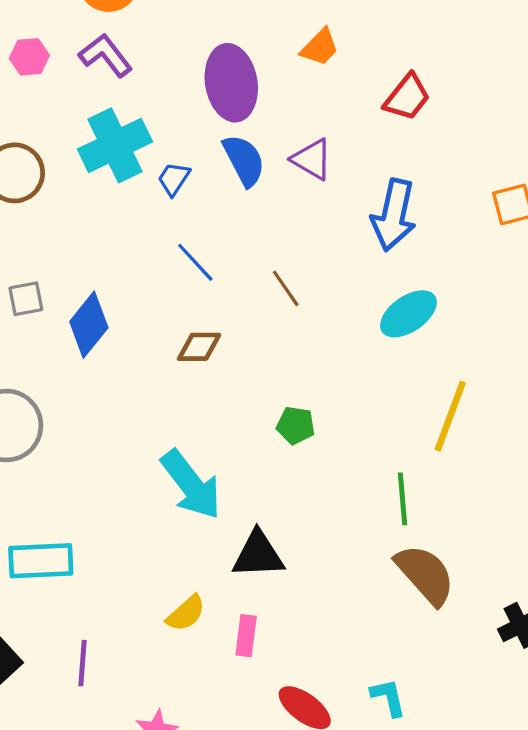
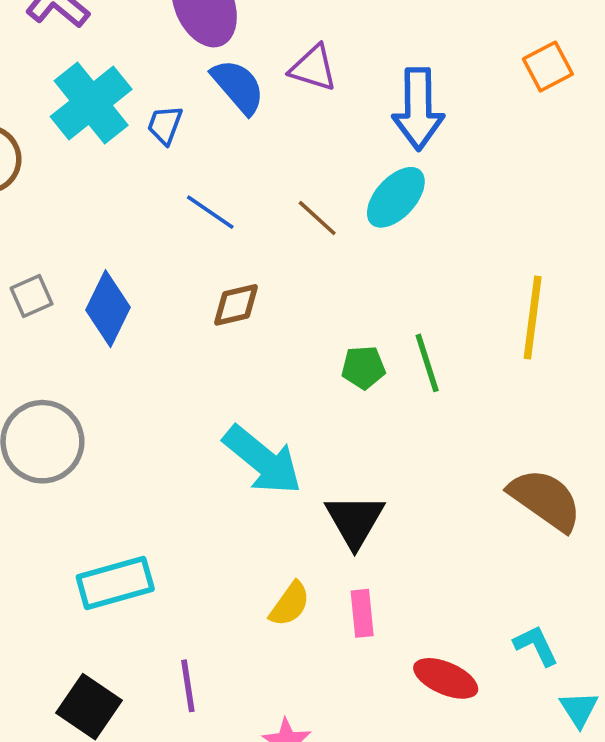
cyan ellipse: (408, 314) -> (396, 197), moved
green line: (403, 499) -> (427, 363), moved
black triangle: (258, 555) -> (355, 521), turned -44

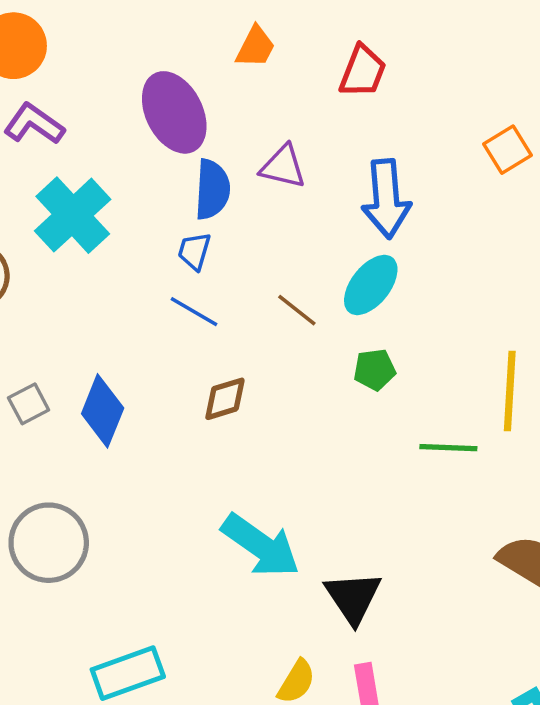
blue semicircle: (238, 86) -> (212, 189), turned 48
blue trapezoid: (165, 125) -> (194, 251), moved
green line: (427, 363) -> (448, 448), moved, turned -66
green pentagon: (363, 367) -> (375, 370), moved

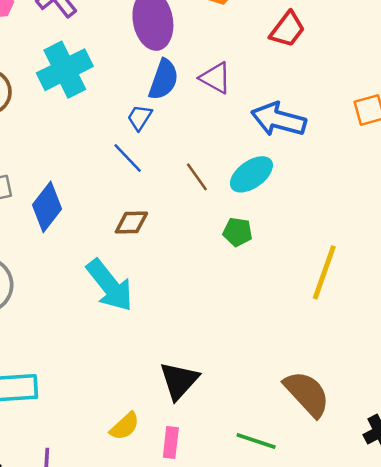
blue arrow: (386, 199) -> (279, 120), turned 94
green line: (448, 448) -> (256, 441), moved
cyan arrow: (261, 546) -> (110, 285), moved

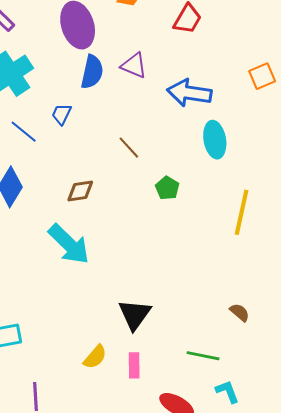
blue trapezoid: (140, 117) -> (62, 114), moved
blue line: (128, 158) -> (24, 132), moved
cyan ellipse: (251, 174) -> (215, 140), moved, turned -57
green pentagon: (238, 232) -> (167, 188), turned 30
brown semicircle: (307, 394) -> (240, 312), size x0.5

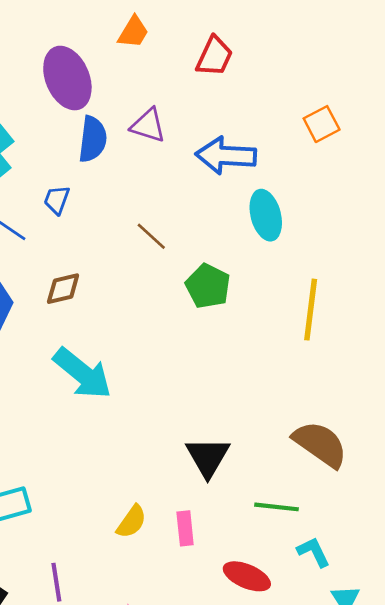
green pentagon: (167, 188) -> (208, 286), size x1.4
brown diamond: (80, 191) -> (63, 289), moved
brown semicircle: (240, 312) -> (320, 444), size x2.0
black triangle: (135, 314) -> (208, 457), moved

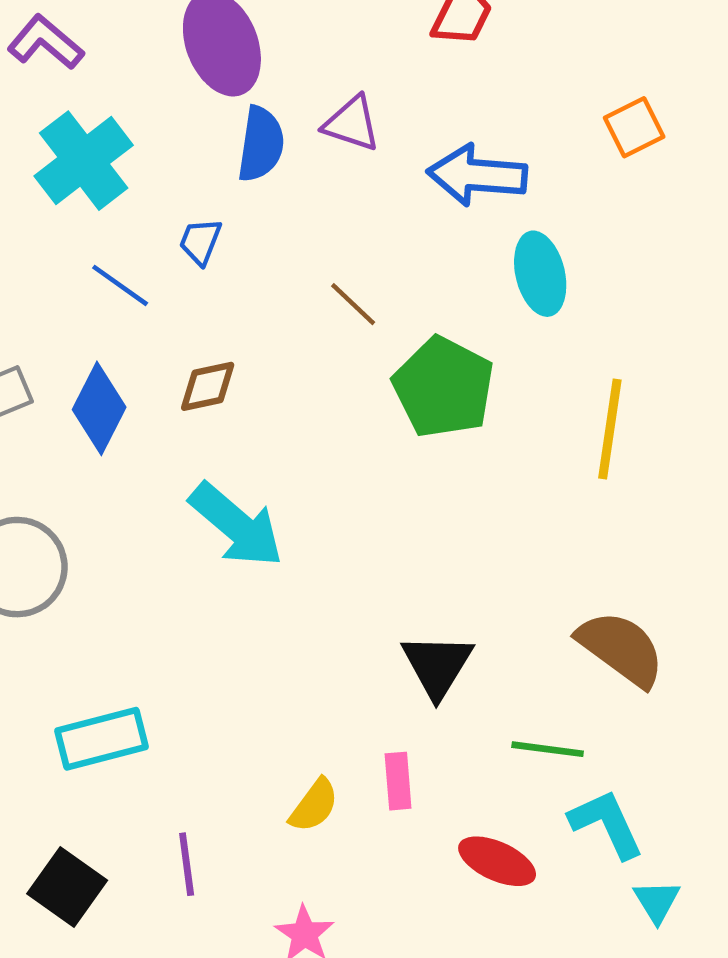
green pentagon: (208, 286) -> (444, 387), size x1.4
yellow semicircle: (131, 522) -> (314, 805), moved
cyan L-shape: (314, 552) -> (606, 824), size x1.4

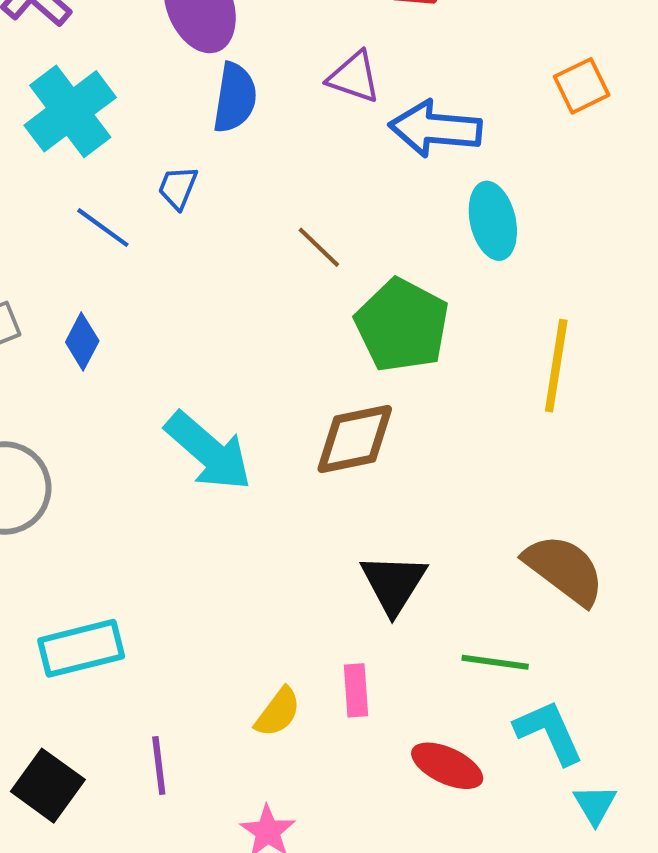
purple triangle: (352, 124) -> (354, 77), moved
brown diamond: (208, 386) -> (355, 439), moved, size x1.5
blue diamond: (99, 408) -> (82, 342), size x0.7

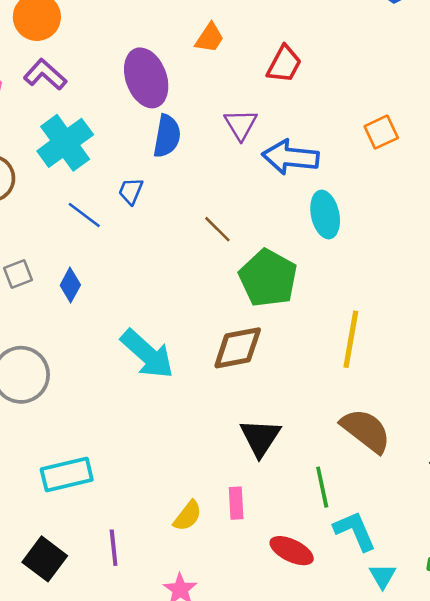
purple triangle: (354, 77) -> (241, 124), turned 39
yellow line: (556, 366) -> (351, 339), moved
green line: (495, 662) -> (322, 487), turned 69

